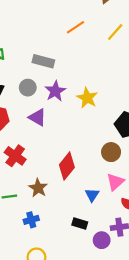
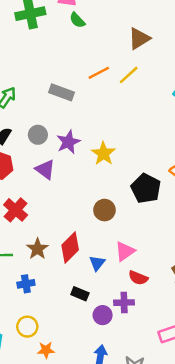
yellow line: (115, 32) -> (129, 75), moved
gray rectangle: (43, 61) -> (62, 92), moved
brown circle: (111, 152) -> (104, 210), moved
red diamond: (67, 166) -> (70, 248), moved

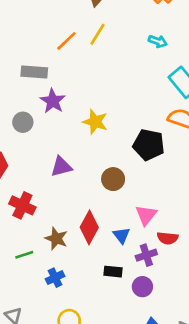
purple star: (68, 142) -> (53, 101), moved
purple triangle: (45, 169) -> (61, 167), moved, turned -35
purple cross: (124, 303) -> (146, 255), moved

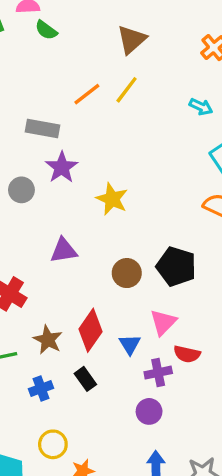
black pentagon: (149, 145) -> (176, 266), moved
black rectangle: (113, 272) -> (85, 379), moved, turned 42

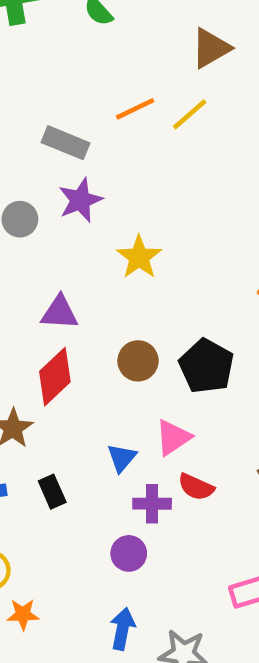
red diamond: (90, 330) -> (55, 377), moved

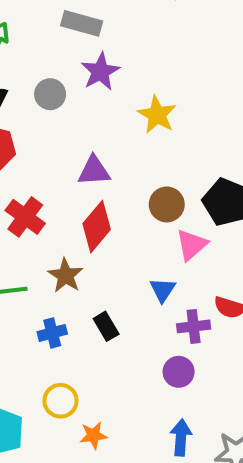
pink triangle: (173, 437) -> (192, 245), moved

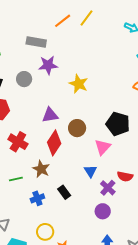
purple star: (100, 72) -> (48, 65), turned 30
brown circle: (167, 204) -> (77, 128), moved
purple cross: (194, 326) -> (108, 188), turned -35

